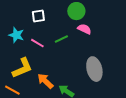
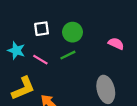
green circle: (76, 11) -> (73, 32), moved
pink semicircle: (84, 29) -> (116, 44), moved

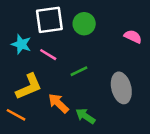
white square: (42, 29) -> (49, 20), size x1.6
green line: (68, 55) -> (79, 71), moved

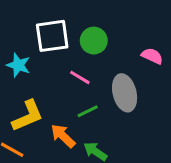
pink line: (48, 55) -> (80, 77), moved
green line: (79, 71) -> (88, 111), moved
gray ellipse: (121, 88) -> (125, 93), moved

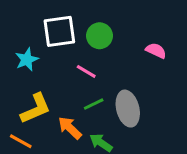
cyan star: (18, 65) -> (27, 60), turned 30
gray ellipse: (125, 93) -> (128, 109), moved

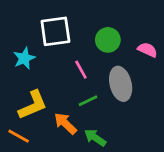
green circle: (100, 36) -> (108, 40), moved
pink line: (86, 71) -> (81, 70), turned 30
gray ellipse: (128, 109) -> (121, 84), moved

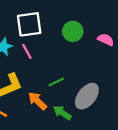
pink line: (81, 70) -> (27, 51), moved
gray ellipse: (121, 84) -> (87, 96), moved, turned 52

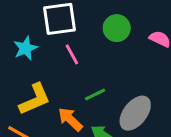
pink line: (27, 51) -> (72, 54), moved

